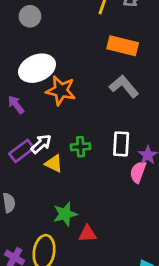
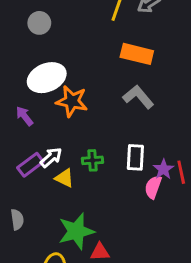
green star: (65, 214) -> (76, 231), size x1.4

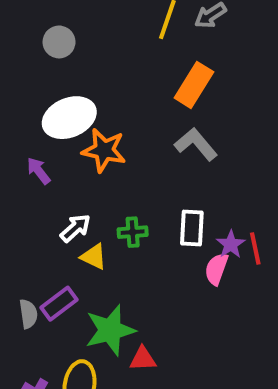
orange rectangle: (137, 54) -> (194, 85), turned -72
purple rectangle: (30, 165) -> (59, 304), moved

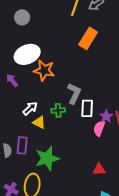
gray L-shape: (196, 144) -> (74, 93), moved, turned 65
purple rectangle: (59, 304) -> (22, 145), turned -48
red triangle: (143, 359) -> (99, 169), moved

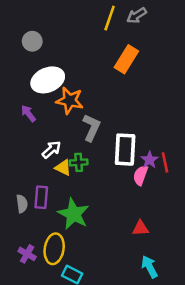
gray circle: (22, 17) -> (32, 41), moved
gray L-shape: (74, 93) -> (92, 128), moved
white rectangle: (87, 108) -> (125, 150), size x1.4
green cross: (58, 110) -> (79, 162), moved
green star: (47, 158) -> (73, 214), turned -30

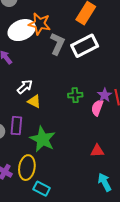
orange star: (70, 101) -> (39, 24), moved
gray L-shape: (92, 128) -> (57, 44), moved
white rectangle: (125, 150) -> (85, 46), moved, turned 60
green cross: (79, 162) -> (75, 95), moved

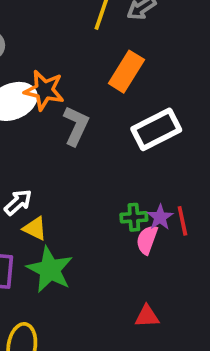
white rectangle: (85, 46) -> (156, 129), moved
green cross: (75, 95) -> (134, 217), moved
green star: (43, 139) -> (50, 270), moved

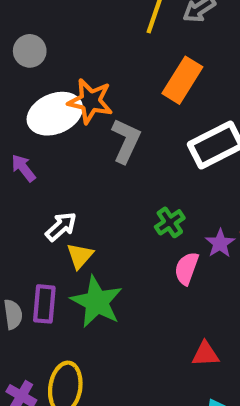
green cross: (134, 217) -> (170, 222), moved, turned -30
yellow triangle: (35, 228) -> (80, 256), turned 45
pink semicircle: (147, 240) -> (187, 268), moved

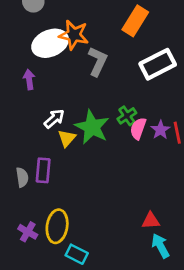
purple arrow: (23, 168) -> (29, 80), turned 30
pink semicircle: (187, 268) -> (138, 128), moved
green star: (97, 302) -> (92, 127), moved
red triangle: (205, 354) -> (151, 221), moved

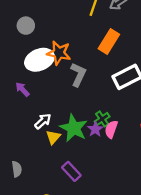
purple arrow: (29, 80) -> (22, 89), turned -35
purple star: (160, 130) -> (95, 129), moved
purple rectangle: (43, 170) -> (71, 171), moved, turned -48

